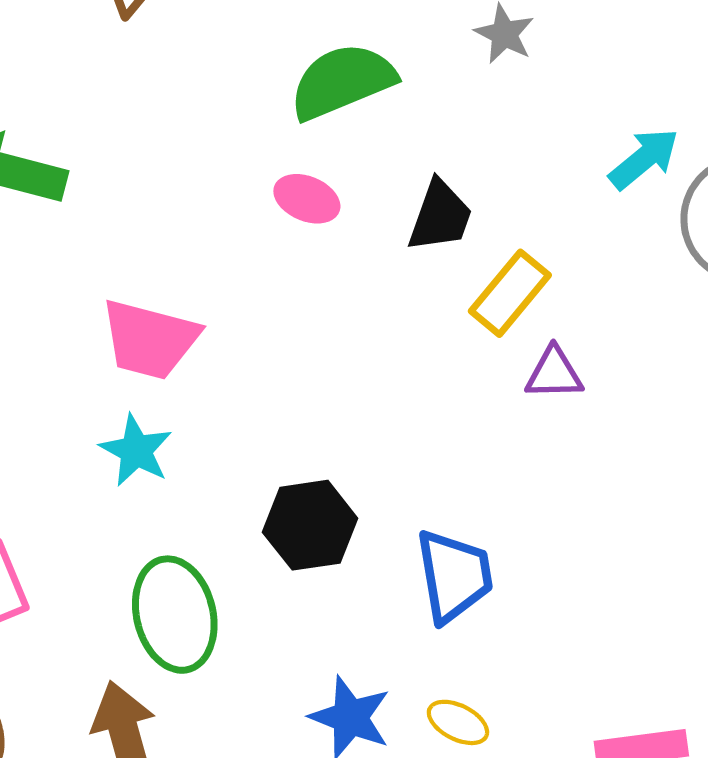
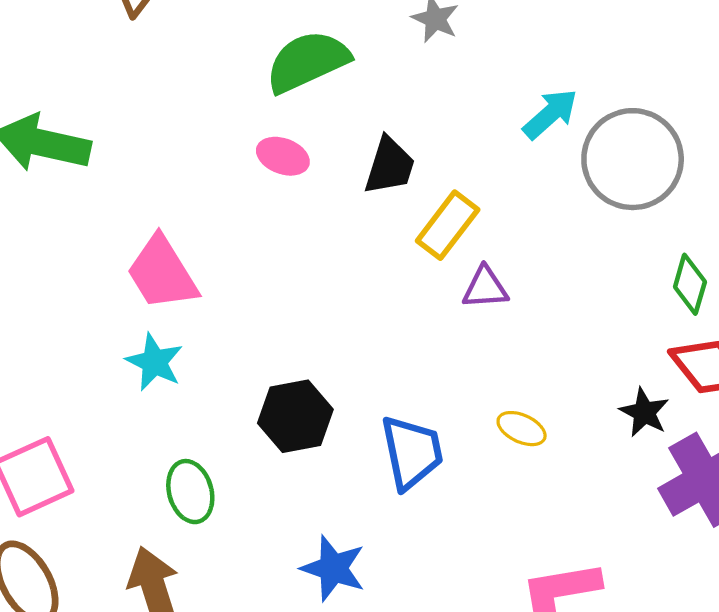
pink trapezoid: (150, 339) -> (162, 273), turned 46
green ellipse: (175, 615) -> (190, 492), size x0.7
yellow ellipse: (458, 722) -> (522, 429), moved

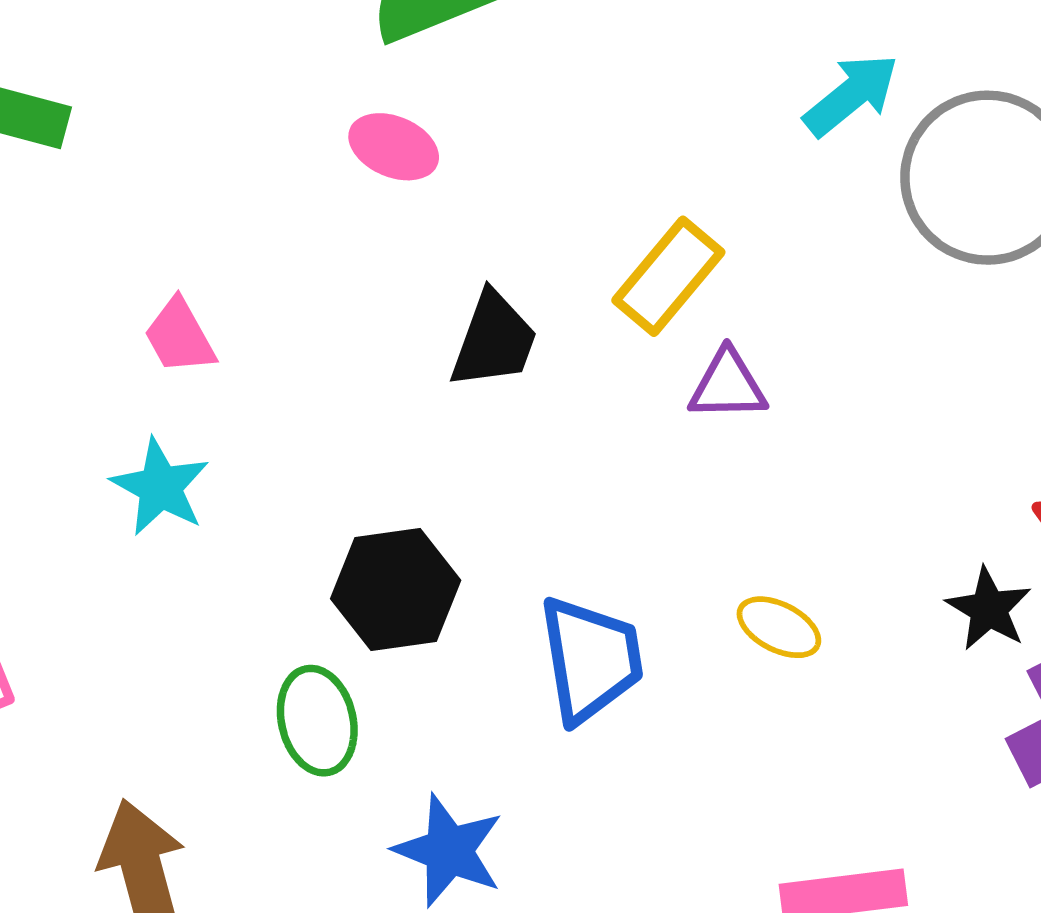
black trapezoid: (390, 166) -> (494, 340), moved
pink trapezoid: (162, 273) -> (180, 336), size x0.6
green ellipse: (190, 492) -> (317, 721), moved

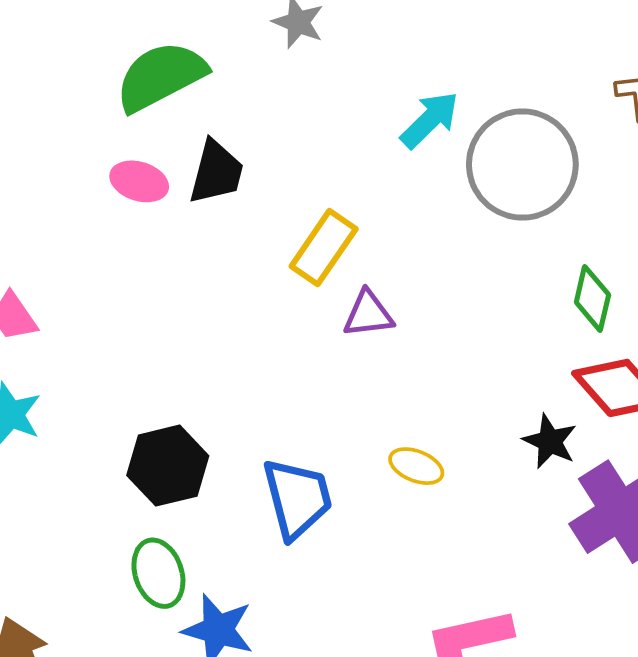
black trapezoid: (494, 340) -> (216, 172), moved
green ellipse: (317, 721) -> (158, 573), moved

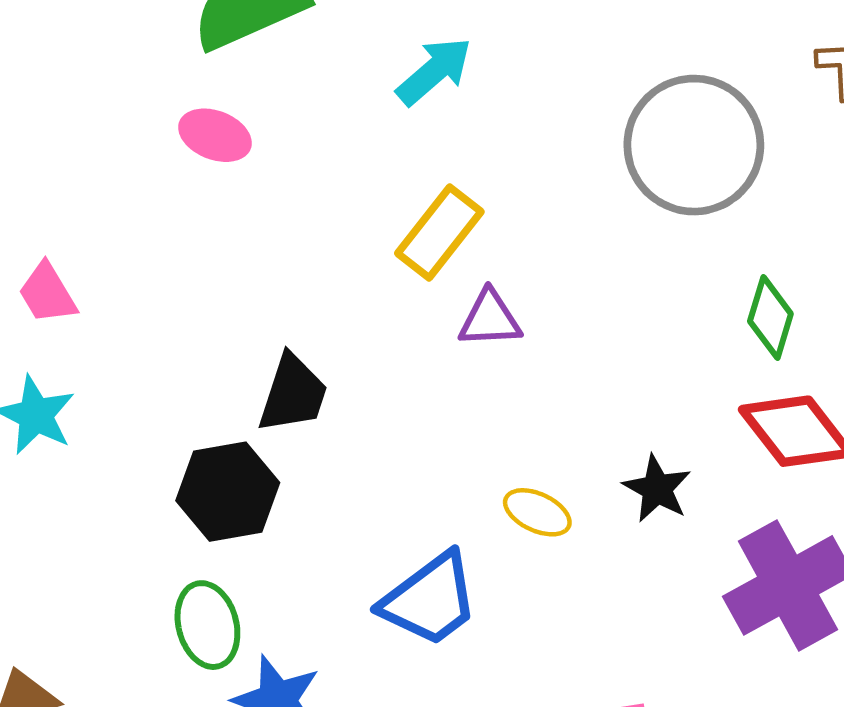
cyan arrow: (430, 120) -> (434, 71), moved
black trapezoid: (216, 172) -> (293, 394), moved
black star: (550, 441) -> (657, 489), moved
blue trapezoid: (297, 498) -> (430, 600), moved, turned 64

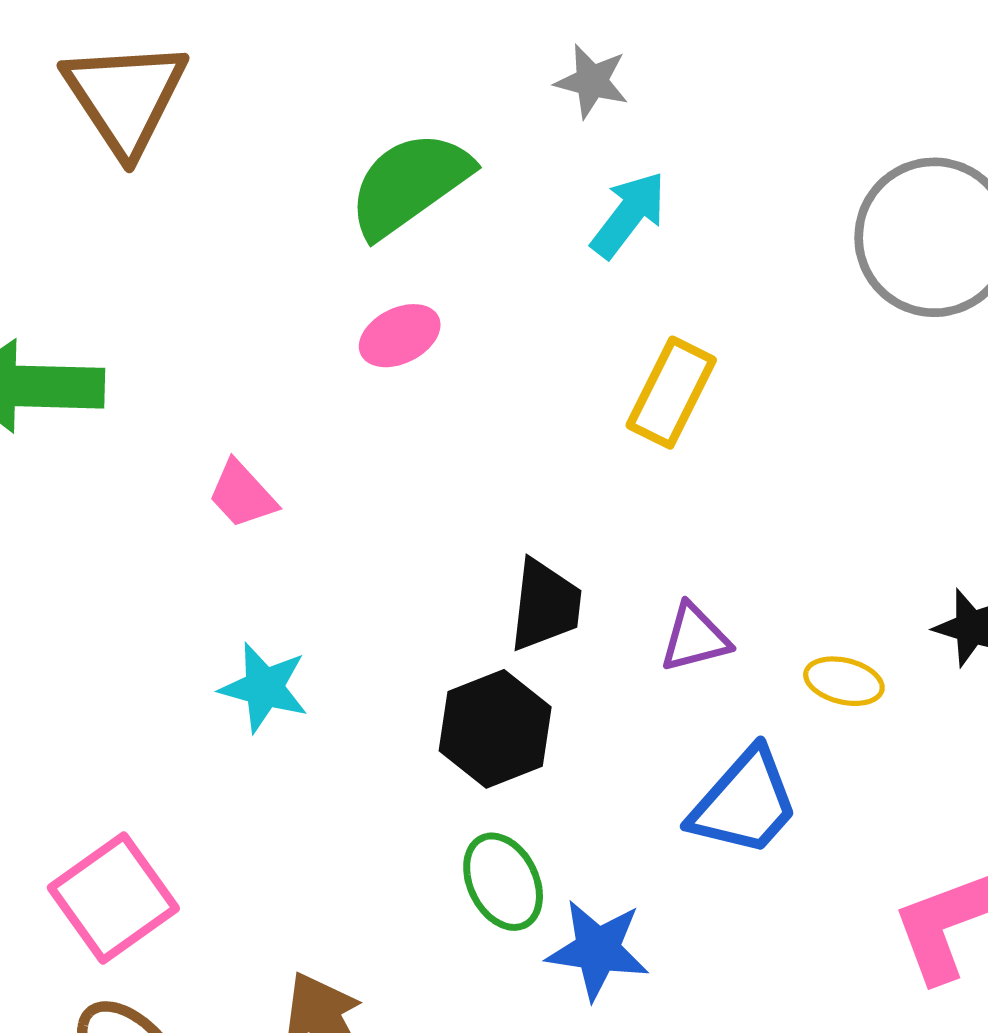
pink ellipse: (215, 135) -> (400, 336), turned -36
pink trapezoid: (47, 293) -> (242, 495), moved
purple triangle: (490, 319) -> (695, 638), moved

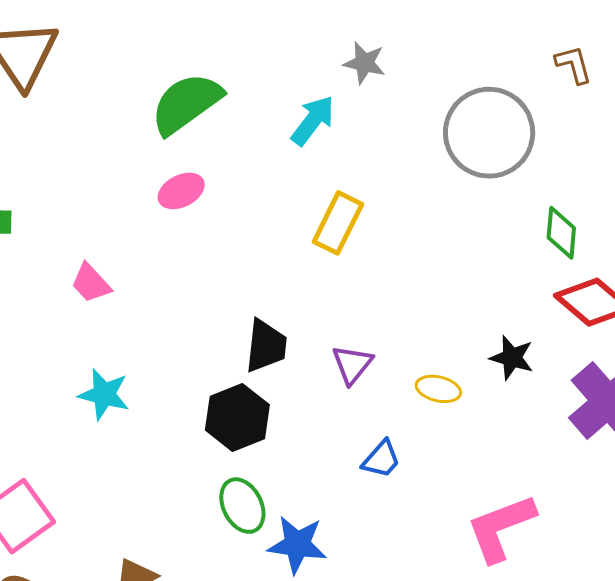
gray star: (592, 81) -> (364, 63), moved
purple triangle: (695, 638) -> (352, 364), turned -36
blue trapezoid: (744, 803) -> (381, 459), size x0.6

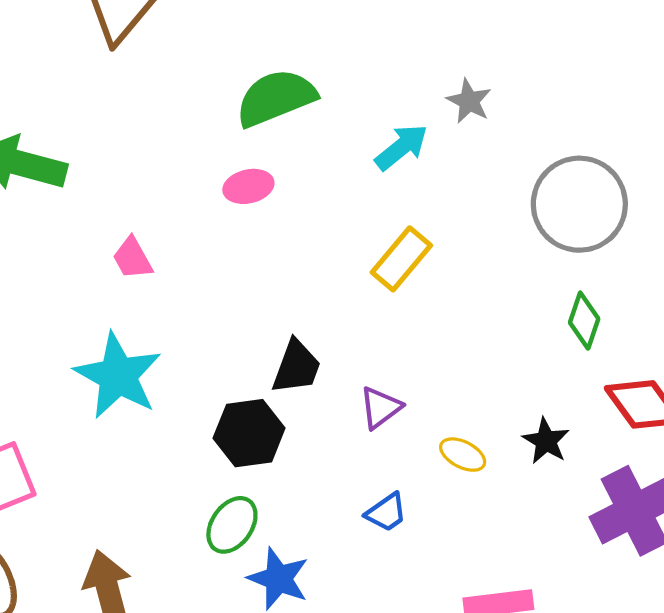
green diamond: (561, 233) -> (584, 321), moved
cyan star: (104, 394) -> (118, 376), size x1.6
green ellipse: (242, 506) -> (232, 525), turned 48

